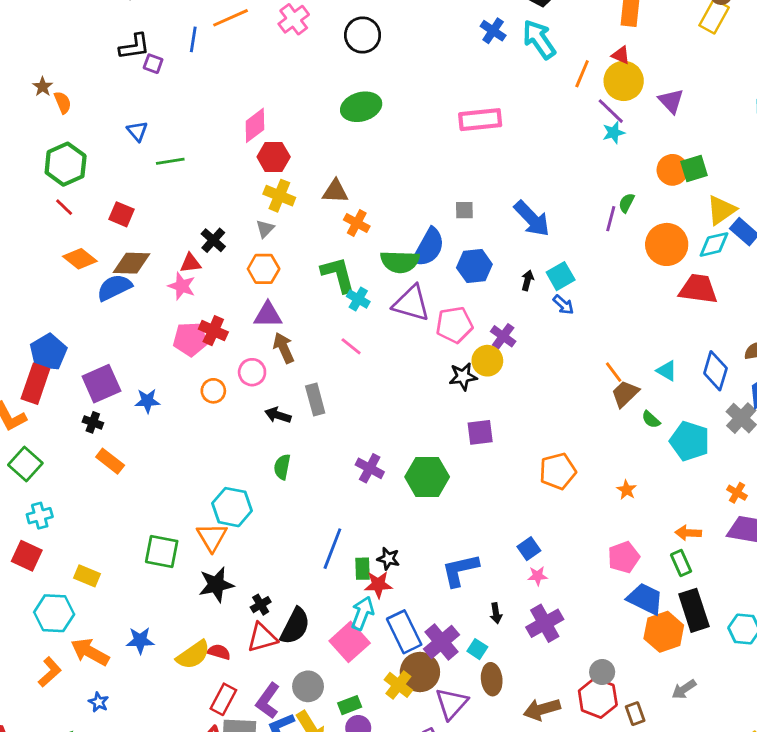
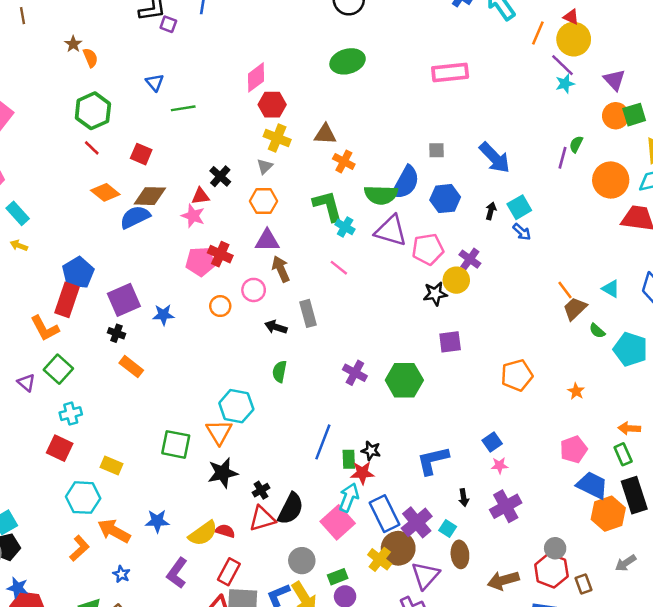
purple triangle: (671, 101) -> (614, 80), moved
purple L-shape: (268, 701) -> (177, 573), moved

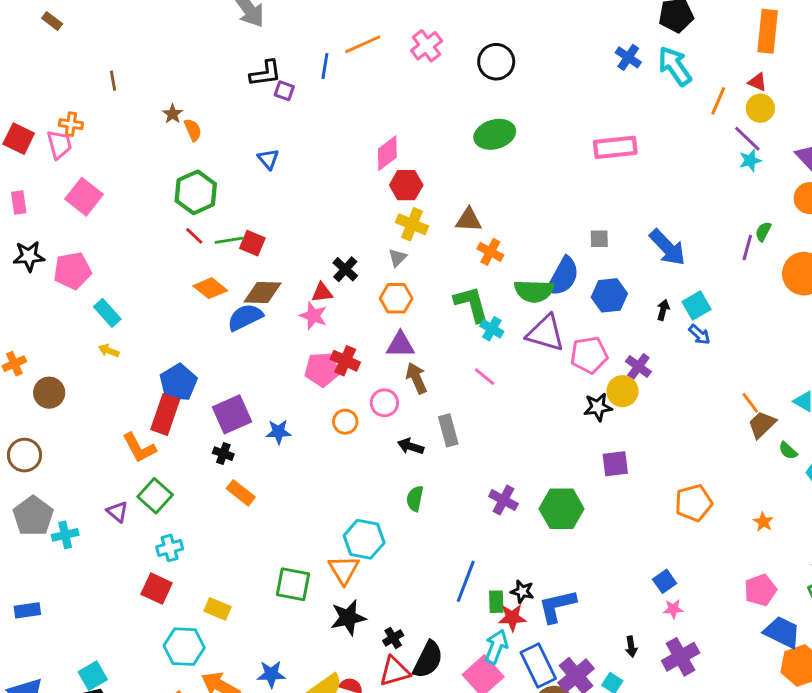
yellow circle: (574, 39) -> (760, 108), size x0.7
green line: (183, 108) -> (229, 240), moved
blue L-shape: (433, 461) -> (557, 606), moved

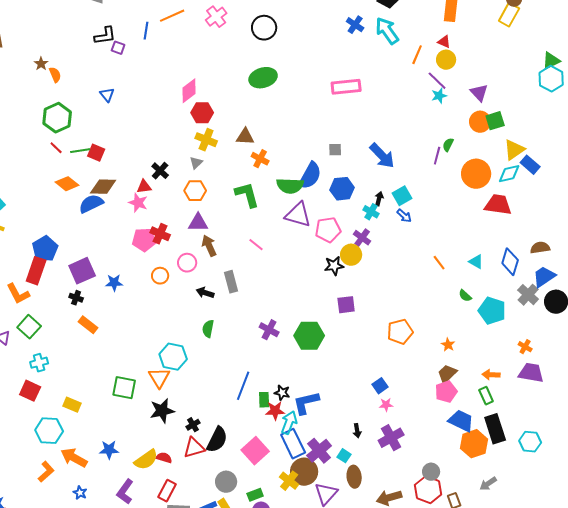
cyan cross: (492, 329) -> (371, 212), moved
brown trapezoid: (762, 425) -> (447, 374), moved
cyan arrow: (496, 647) -> (289, 423), moved

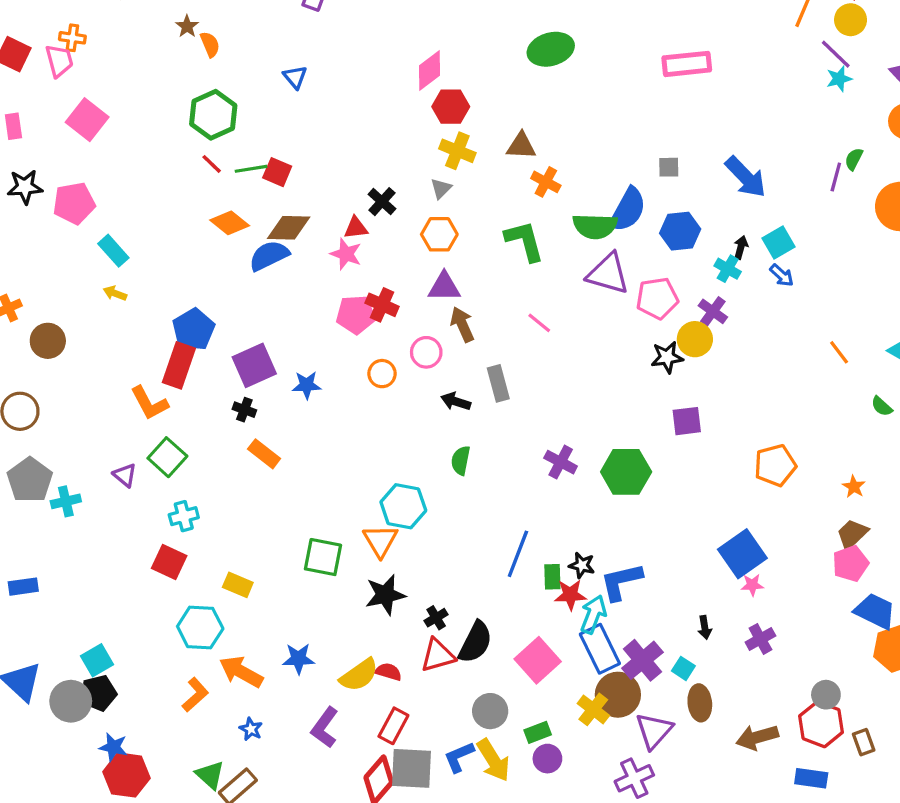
blue square: (380, 386) -> (742, 554), size x1.8
purple cross: (391, 438) -> (760, 639), size x0.7

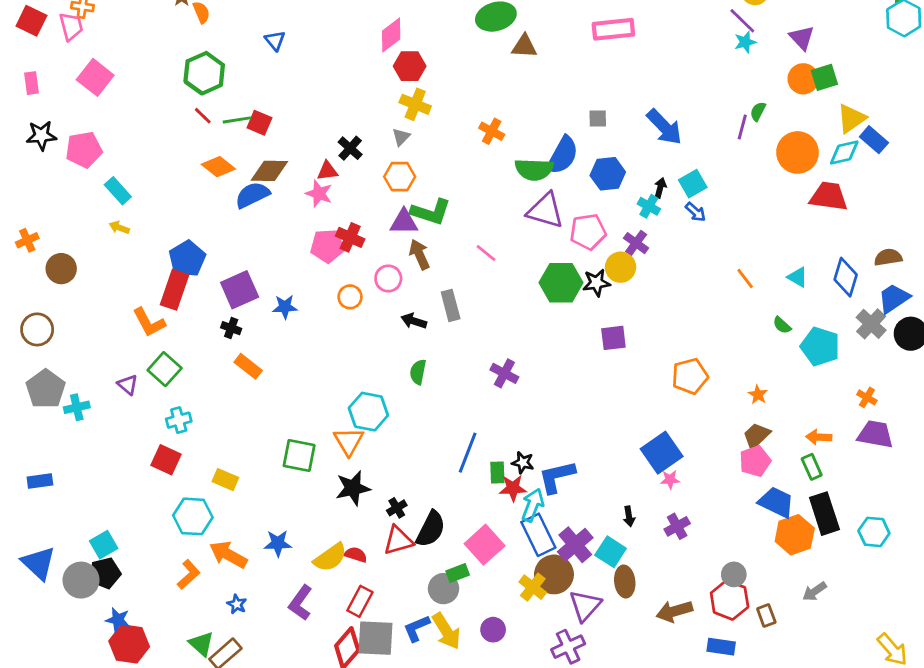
brown triangle: (521, 146) -> (524, 46), moved
green L-shape: (525, 241) -> (431, 212), moved, turned 123
green hexagon: (626, 472) -> (561, 283), moved
cyan square: (683, 668) -> (611, 552), size x1.5
green rectangle: (538, 732) -> (458, 573), moved

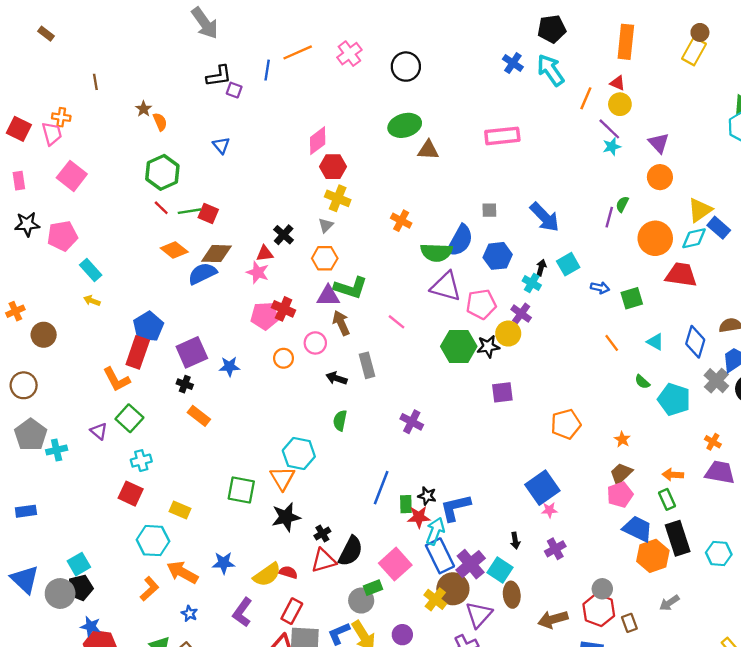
green square: (824, 77) -> (632, 298), moved
blue arrow: (696, 212) -> (600, 288), moved, turned -30

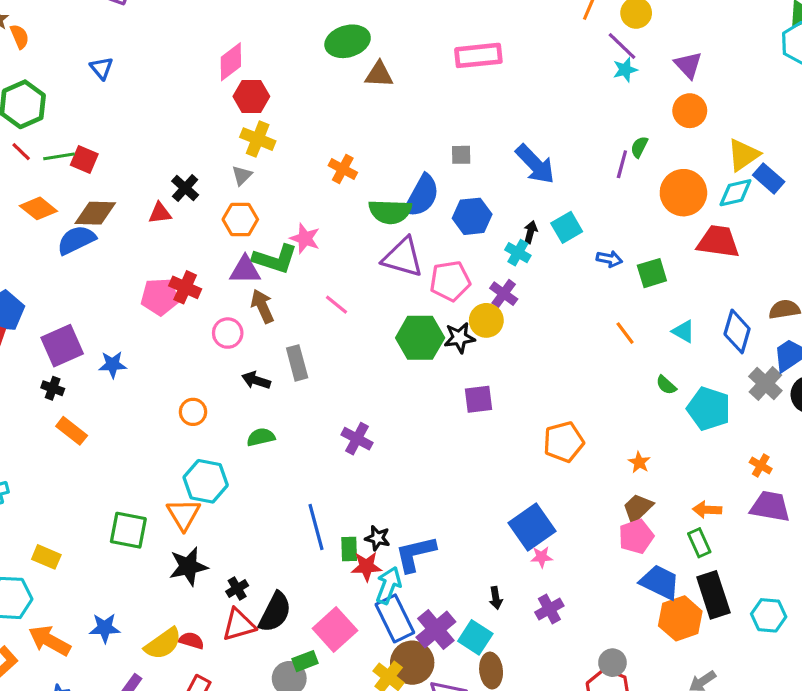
pink star: (258, 272) -> (305, 238), moved
orange circle: (284, 358) -> (193, 412), moved
green semicircle: (340, 421) -> (261, 437), turned 66
blue line: (381, 488) -> (316, 527), turned -36

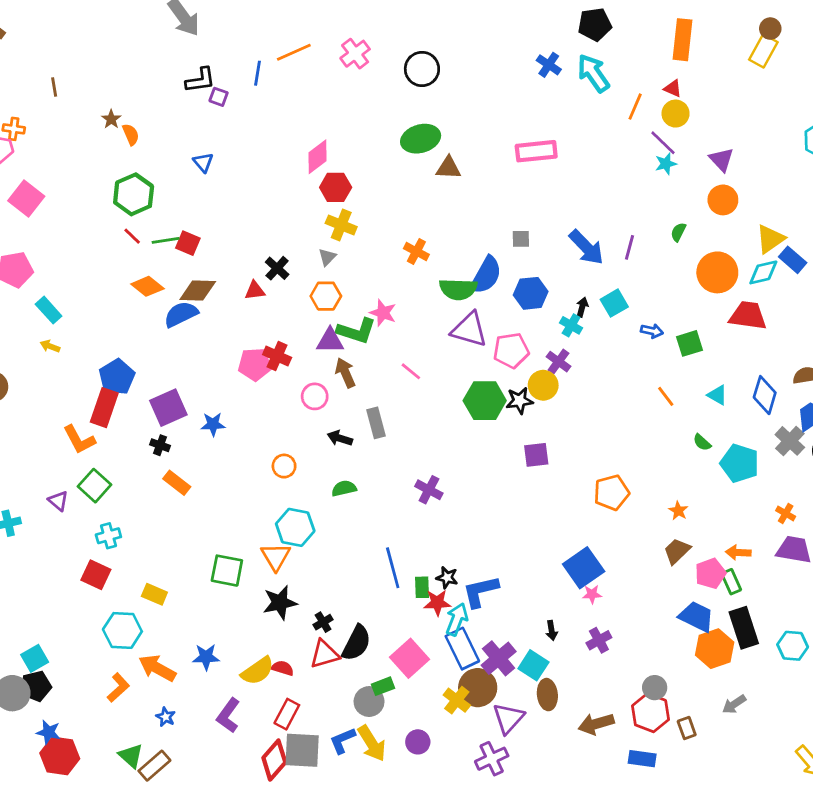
purple line: (622, 164) -> (630, 247), moved
pink pentagon: (636, 536) -> (710, 573), moved

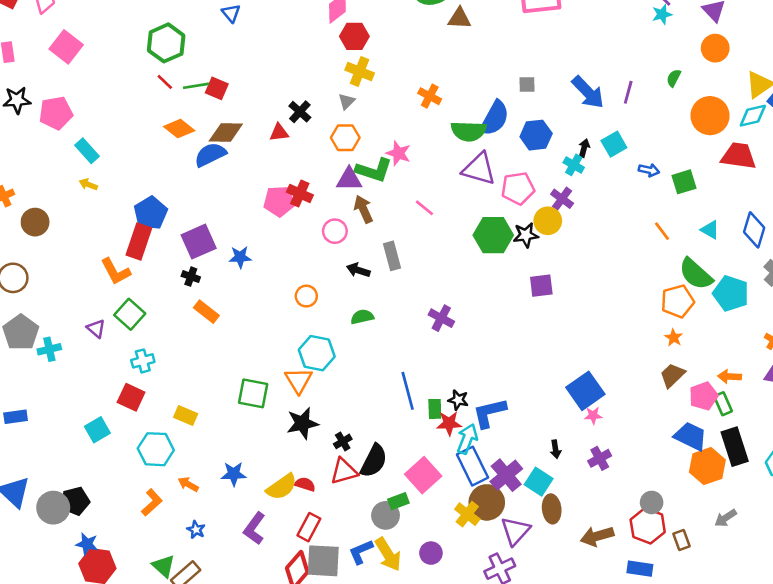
green semicircle: (702, 442) -> (696, 274), size x2.0
orange pentagon: (611, 493) -> (678, 301), moved
cyan square: (35, 658) -> (97, 430), moved
orange arrow: (157, 668) -> (188, 484), size x0.6

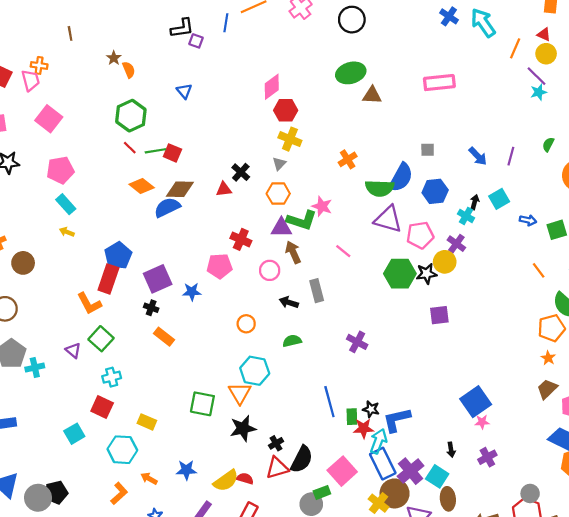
blue arrow: (588, 92) -> (478, 156), size x0.7
orange cross: (430, 96) -> (348, 159), turned 30
pink pentagon: (56, 113) -> (60, 170), moved
pink pentagon: (279, 201) -> (219, 266), moved

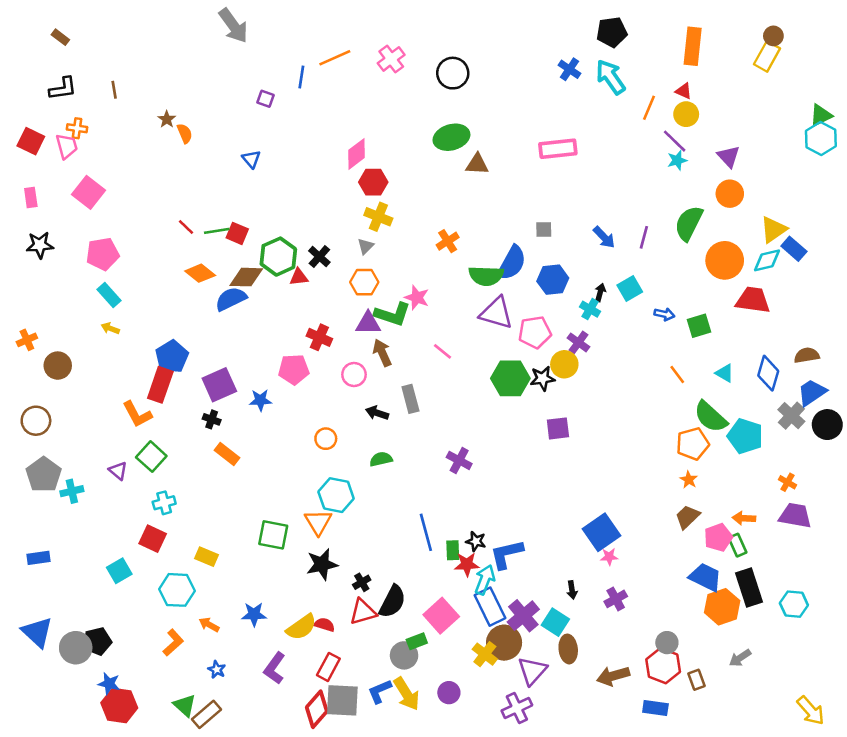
black L-shape: (182, 28) -> (63, 88), moved
green hexagon: (131, 116) -> (278, 257), moved
green semicircle: (548, 144) -> (689, 223), size x2.0

